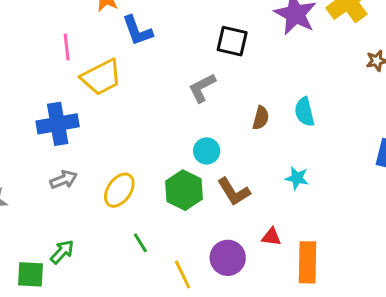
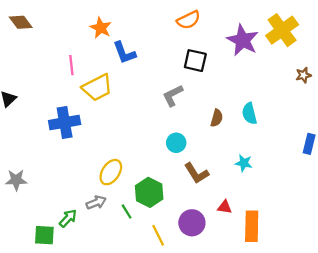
gray arrow: (64, 180) -> (96, 203), moved
green hexagon: (184, 190) -> (149, 192), moved

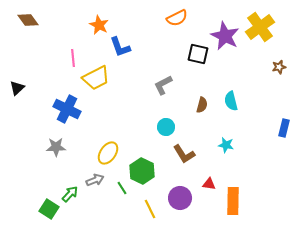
black square: (195, 61) -> (198, 54), moved
blue cross: (65, 122) -> (67, 109), turned 36
gray star: (16, 180) -> (56, 147), moved
green square: (44, 235) -> (49, 209), turned 30

